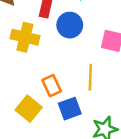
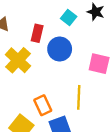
yellow cross: (25, 37) -> (18, 60), turned 30

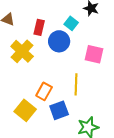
cyan square: (69, 18) -> (71, 23), moved
orange rectangle: (43, 105) -> (44, 91), turned 54

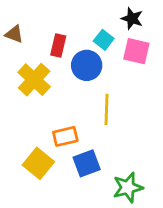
pink square: (94, 54) -> (136, 51), moved
yellow line: (76, 84) -> (106, 109), moved
orange rectangle: (44, 91) -> (65, 136), turned 48

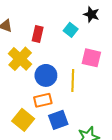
pink square: (136, 51) -> (91, 58), moved
blue circle: (87, 65) -> (46, 75), moved

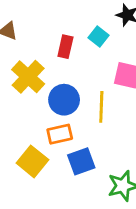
red rectangle: (38, 34) -> (65, 47), moved

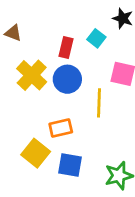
blue circle: (64, 100) -> (67, 79), moved
blue square: (81, 161) -> (70, 165), moved, turned 30

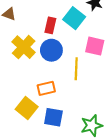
cyan square: (96, 38) -> (74, 18), size x1.5

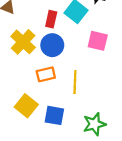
yellow line: (76, 69) -> (75, 82), moved
orange rectangle: (46, 88) -> (46, 74), moved

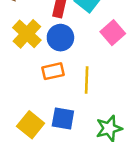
pink square: (98, 41) -> (113, 33), turned 36
yellow square: (26, 106) -> (31, 125), moved

